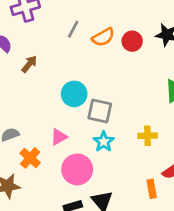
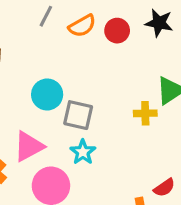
yellow cross: (148, 136) -> (145, 113), moved
pink triangle: (59, 137) -> (29, 146), size x1.5

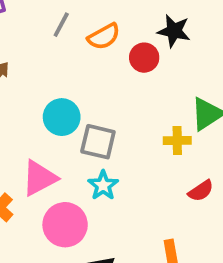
black star: (159, 23) -> (174, 31), moved
red circle: (117, 31) -> (144, 58), moved
red semicircle: (164, 188) -> (201, 191), moved

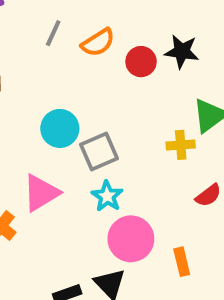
black star: (174, 31) -> (182, 51), moved
gray square: (98, 142) -> (99, 151), turned -33
pink circle: (65, 225) -> (131, 239), moved

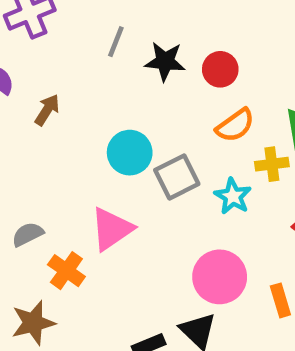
orange semicircle: (98, 42) -> (235, 125), moved
black star: (182, 51) -> (165, 61), moved
cyan star: (107, 196) -> (233, 196), moved

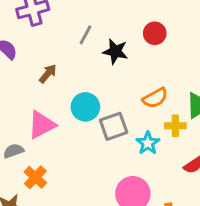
red circle: (220, 69) -> (155, 33), moved
brown arrow: (47, 110) -> (48, 74), moved
pink triangle: (112, 229) -> (42, 125), moved

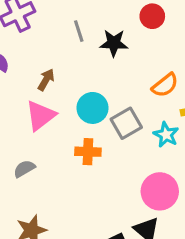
gray line: (86, 35) -> (79, 31), turned -36
pink triangle: (42, 125) -> (41, 116), moved
orange cross: (35, 177) -> (88, 152), moved, turned -30

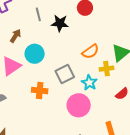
brown arrow: (46, 80) -> (15, 36), moved
cyan circle: (92, 108) -> (35, 54), moved
pink circle: (160, 191) -> (79, 105), moved

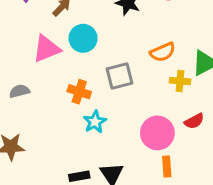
cyan star: (89, 83) -> (95, 122), moved
pink circle: (79, 105) -> (157, 133), moved

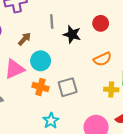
orange semicircle: (163, 52) -> (102, 59), moved
orange cross: (79, 92) -> (40, 87), moved

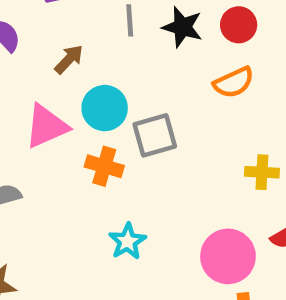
black star: (72, 34) -> (182, 27), moved
orange semicircle: (102, 59) -> (234, 82), moved
gray square: (68, 87) -> (155, 135), moved

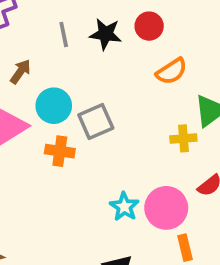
orange semicircle: (234, 82) -> (172, 71), moved
cyan star: (127, 241) -> (124, 207), moved

